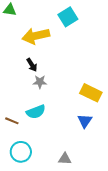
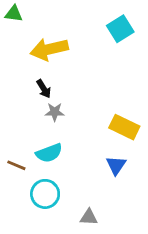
cyan square: (68, 17) -> (120, 29), moved
cyan circle: (21, 152) -> (45, 194), moved

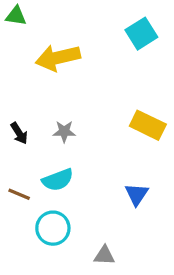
black arrow: (44, 89) -> (19, 133), moved
yellow rectangle: (124, 127) -> (148, 125), moved

